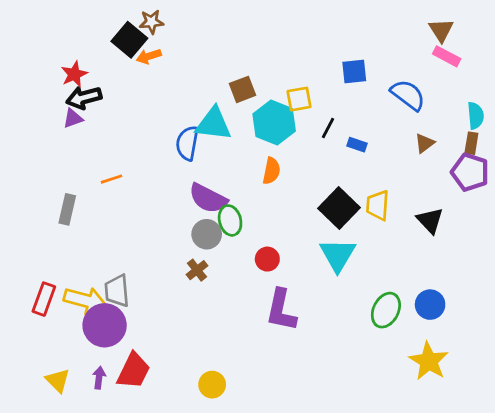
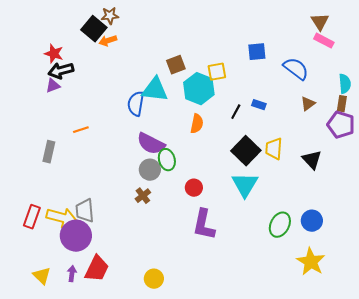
red star: (74, 74) -> (54, 54), turned -30
black line: (328, 128) -> (236, 112), moved

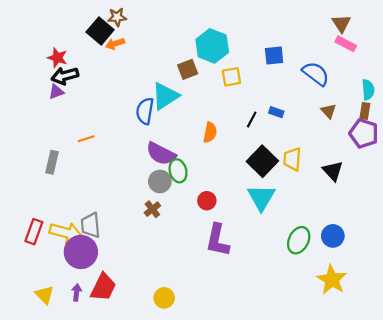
cyan hexagon: (199, 89) -> (212, 46), moved
cyan triangle: (155, 90) -> (165, 96), turned -40
brown triangle: (308, 104) -> (329, 111), turned -35

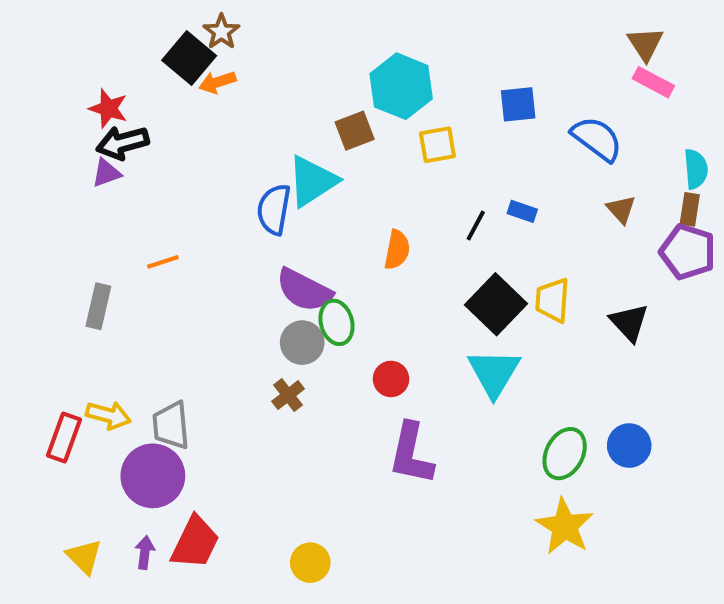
brown star: (117, 17) -> (221, 32), turned -30
yellow arrow: (66, 233) -> (108, 415), moved, size x0.7
yellow star: (332, 280) -> (565, 526), moved

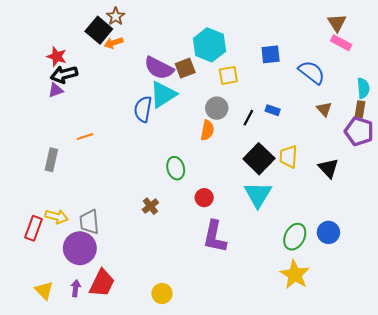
purple semicircle: (304, 290) -> (159, 68), moved
gray circle: (302, 343) -> (217, 108), moved

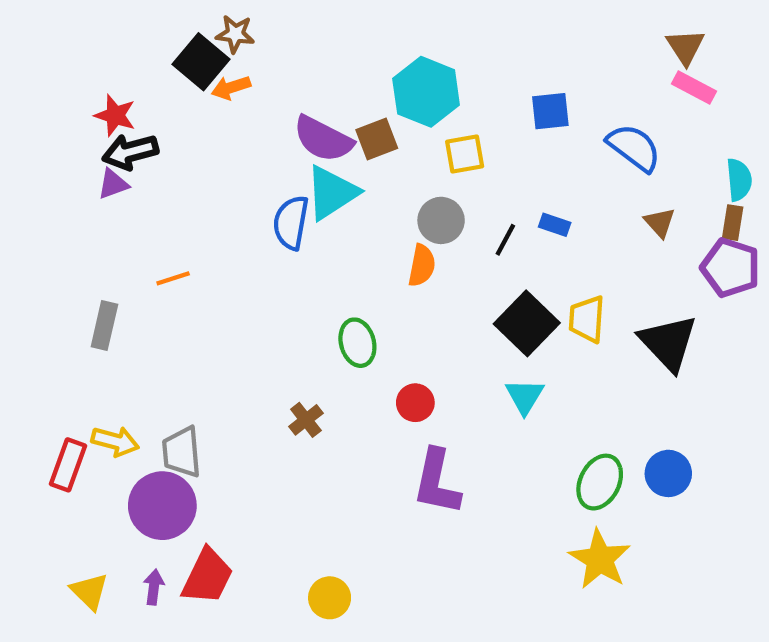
brown star: (116, 16) -> (235, 34), turned -30
black triangle: (328, 168) -> (668, 343), size x1.4
cyan triangle: (258, 194) -> (525, 396), size x0.7

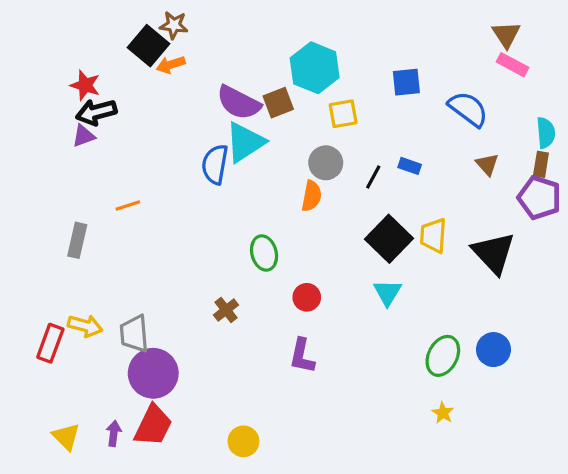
purple L-shape: (437, 482) -> (302, 356), moved, size x0.7
purple circle: (162, 506) -> (153, 373), moved
yellow star: (600, 559) -> (443, 413), size x0.5

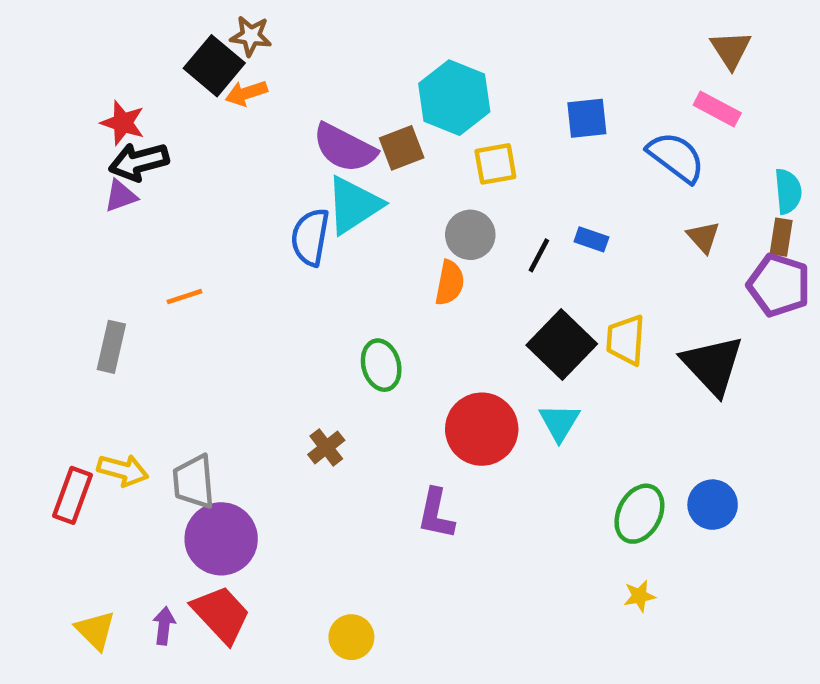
pink rectangle: (512, 65) -> (717, 109), moved
red circle: (307, 297) -> (482, 429), moved, size x1.8
yellow star: (443, 413) -> (639, 596), turned 30
red trapezoid: (153, 426) -> (221, 614), turned -69

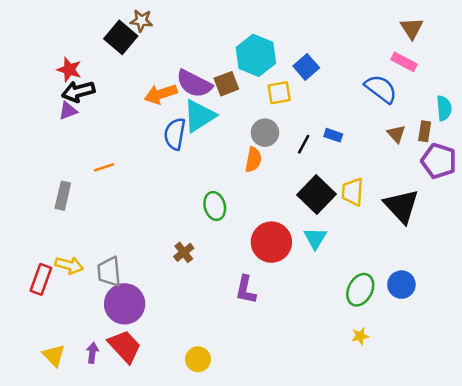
orange arrow: (246, 93) -> (161, 94), moved, size x1.4
blue square: (587, 118) -> (306, 67), moved, turned -35
brown rectangle: (781, 237) -> (425, 131), moved

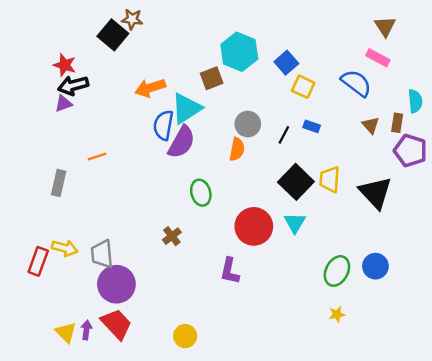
purple semicircle: (194, 84) -> (182, 142), moved, turned -88
yellow square: (279, 93) -> (303, 87), moved, turned 35
yellow triangle: (54, 355) -> (66, 332), moved

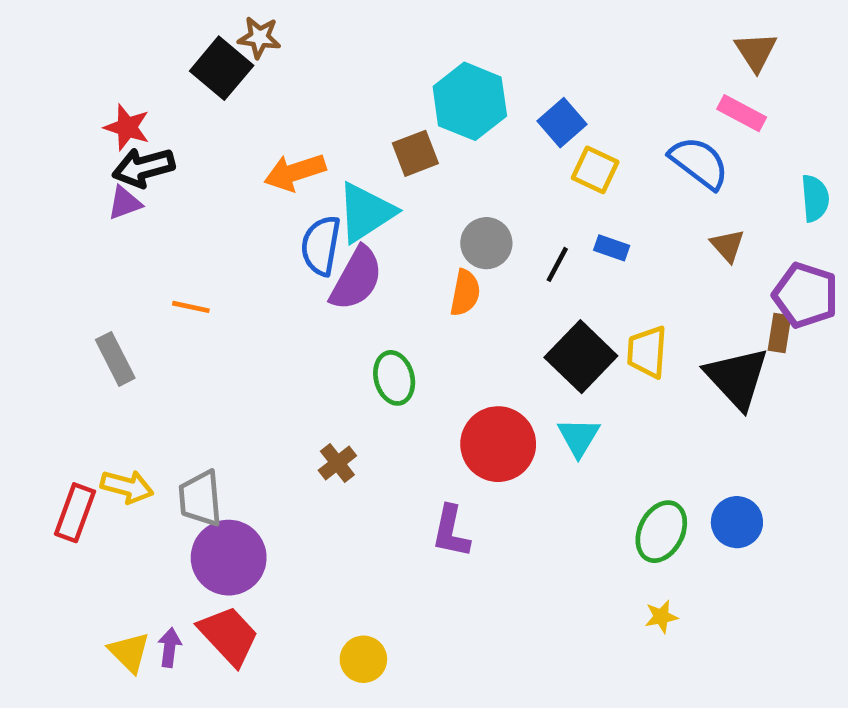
brown rectangle: (397, 123) -> (780, 333), moved
orange line: (97, 157) -> (191, 307), turned 30
gray rectangle: (59, 183) -> (115, 359), turned -40

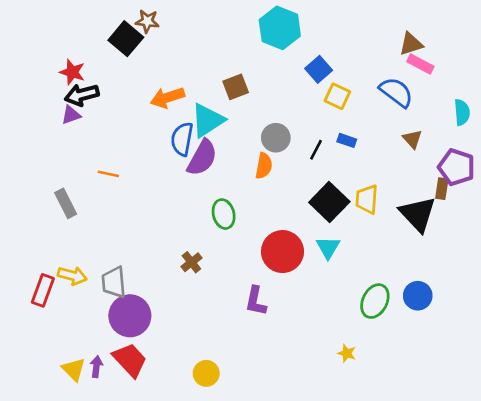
brown triangle: (756, 52) -> (411, 44), moved, turned 45
cyan hexagon: (470, 101) -> (280, 28), moved
yellow star: (661, 617) -> (347, 353), moved, turned 30

